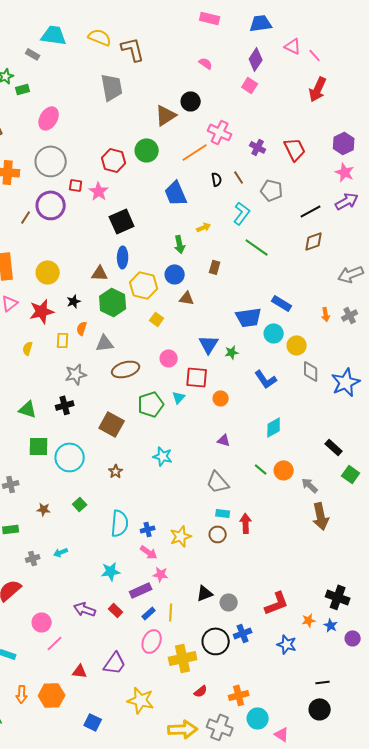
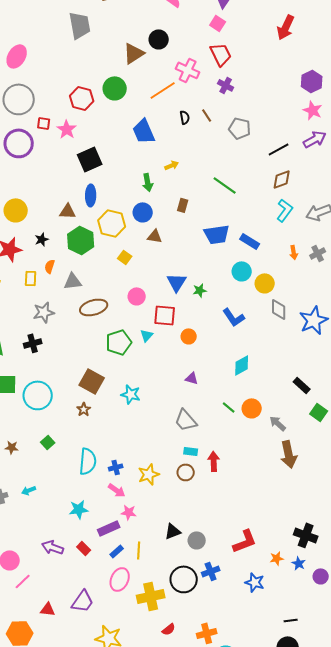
red trapezoid: (295, 149) -> (221, 54), moved
cyan L-shape: (242, 213) -> (285, 210), moved
blue trapezoid: (249, 317) -> (217, 234), moved
brown square: (112, 424) -> (92, 381), moved

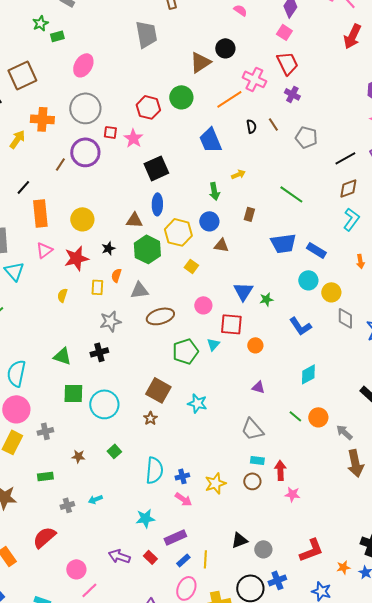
pink star: (129, 512) -> (292, 494), moved

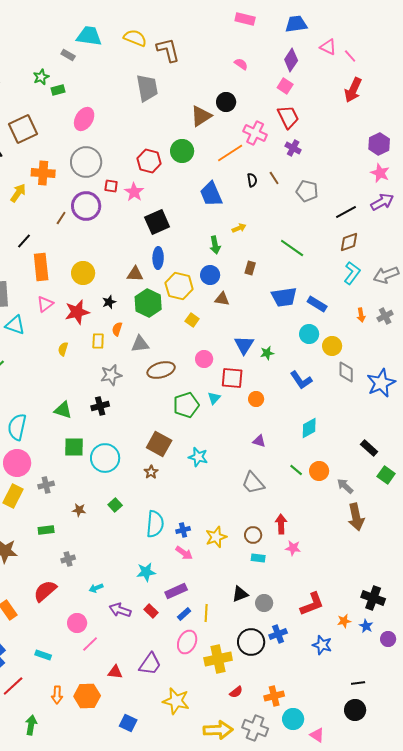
cyan triangle: (14, 271) -> (15, 325), turned -30
cyan rectangle: (257, 460) -> (258, 558), moved
cyan arrow: (95, 499) -> (96, 588), moved

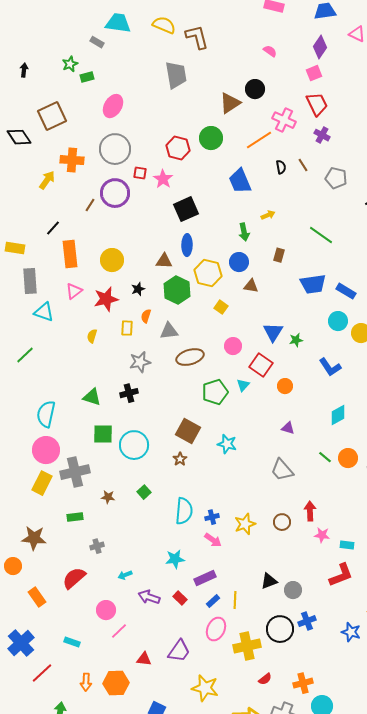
pink square: (285, 86) -> (314, 73), turned 35
red square: (232, 378) -> (261, 365), turned 30
gray cross: (46, 485) -> (75, 472), size x1.8
cyan rectangle: (258, 558) -> (347, 545), moved
red L-shape: (312, 604) -> (341, 575), moved

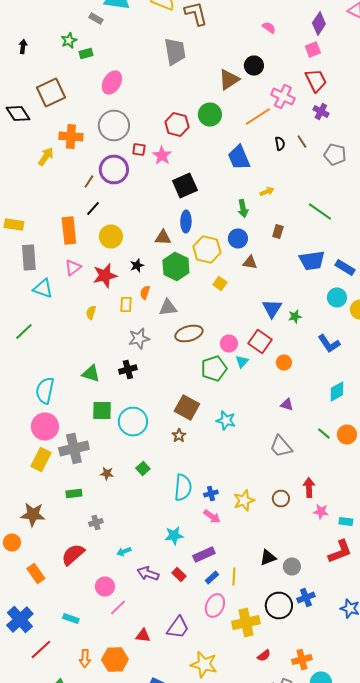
black line: (53, 228) -> (93, 208), moved
pink circle: (233, 346) -> (229, 344), moved

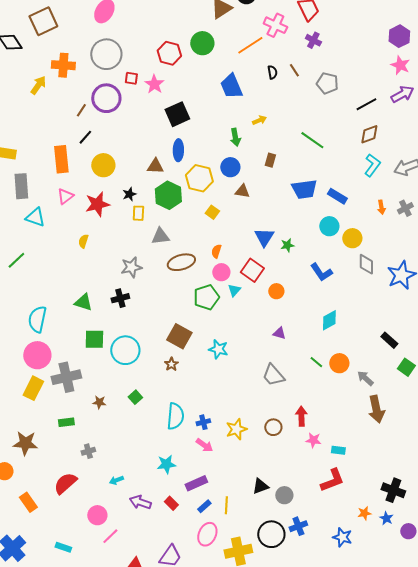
orange semicircle: (145, 292) -> (216, 251), moved
yellow rectangle: (126, 304) -> (138, 213), moved

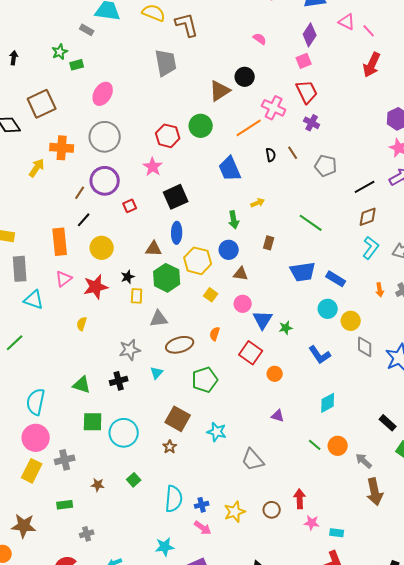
red square: (131, 78) -> (130, 206), moved, turned -32
pink circle: (221, 272) -> (243, 304), moved
cyan triangle: (234, 290) -> (157, 373), moved
gray trapezoid: (273, 375) -> (253, 460), moved
gray cross: (66, 377) -> (65, 460), size x0.7

